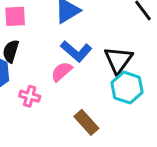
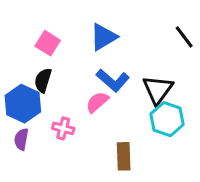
pink square: (15, 16) -> (48, 43), turned 35
brown rectangle: (86, 122) -> (124, 156), turned 40

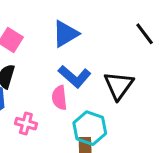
pink semicircle: (97, 102) -> (59, 98), turned -55
cyan hexagon: (167, 119) -> (90, 128), moved

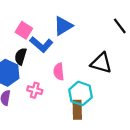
blue L-shape: (75, 76) -> (41, 44), moved
black triangle: (119, 86) -> (101, 63), turned -50

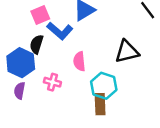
pink square: (24, 30) -> (40, 15), turned 35
black triangle: (101, 63) -> (127, 52), turned -30

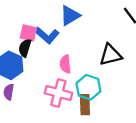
pink square: (40, 15) -> (28, 33), moved, turned 36
pink cross: (52, 82) -> (58, 93), moved, size x1.6

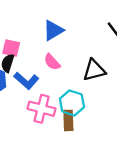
blue L-shape: (47, 35) -> (26, 81), moved
pink semicircle: (65, 64) -> (52, 62), moved, turned -36

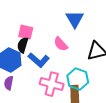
blue triangle: (53, 30) -> (75, 19), moved, turned -30

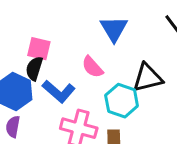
cyan hexagon: (78, 79) -> (122, 101), moved

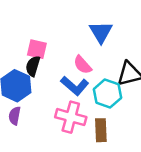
blue L-shape: (59, 91) -> (75, 86), moved

